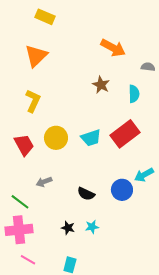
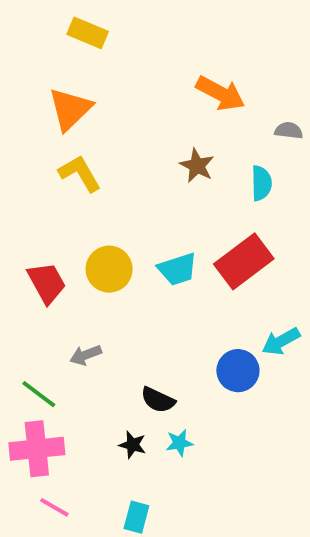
yellow L-shape: (33, 101) -> (80, 173), moved, turned -55
black semicircle: (86, 194) -> (158, 400), moved

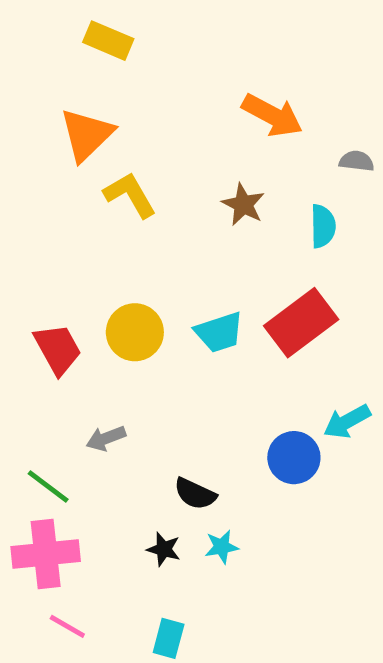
yellow L-shape: (80, 173) -> (130, 195), moved

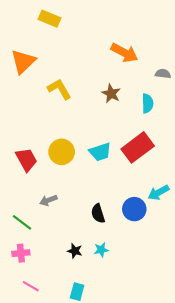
orange triangle: (87, 135) -> (23, 62), moved
black semicircle: (195, 494) -> (98, 213), moved, turned 48
pink cross: (46, 554) -> (21, 253), size x0.6

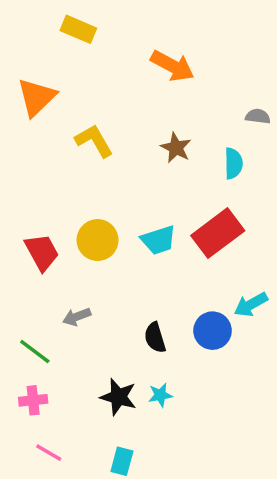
orange arrow: (124, 53) -> (172, 66), moved
black star: (75, 251) -> (118, 397), size x1.5

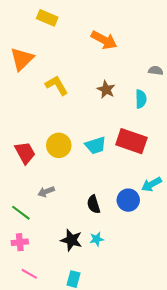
red rectangle: (218, 233) -> (131, 141), turned 56

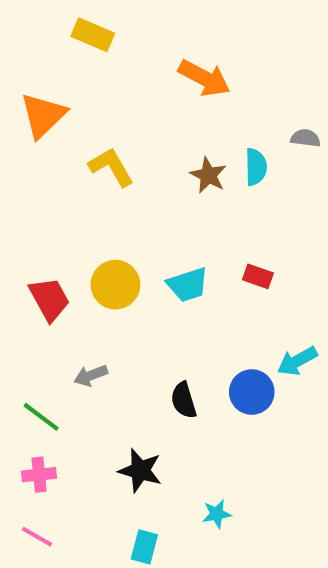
cyan semicircle: (141, 99) -> (256, 167), moved
red rectangle: (131, 141) -> (258, 276), size x0.5
cyan star: (97, 239) -> (217, 514), moved
pink line: (29, 274) -> (37, 537), moved

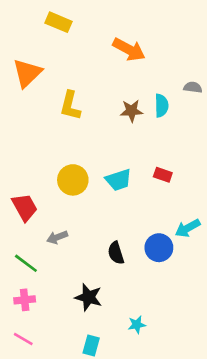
yellow L-shape: (111, 167) -> (70, 106), turned -136
brown star: (208, 175) -> (132, 111), turned -30
red trapezoid: (49, 299) -> (25, 207), moved

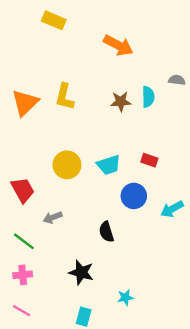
orange triangle: (27, 73) -> (25, 103), moved
blue circle: (159, 248) -> (134, 196), moved

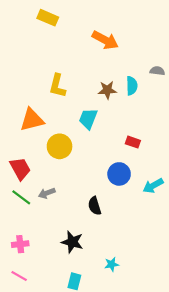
orange triangle: (25, 103) -> (32, 120), moved, turned 30
cyan trapezoid: (109, 165) -> (88, 119), moved, turned 130
green line: (24, 241) -> (21, 197), moved

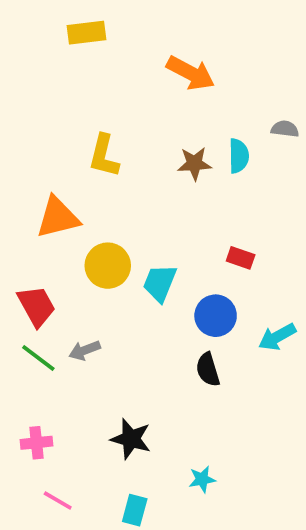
yellow rectangle: (48, 18) -> (87, 33), turned -30
cyan trapezoid: (88, 119) -> (160, 283), moved
black semicircle: (95, 206) -> (208, 370), moved
pink line: (19, 276) -> (58, 501), moved

